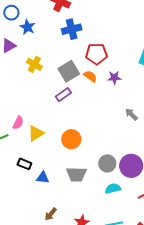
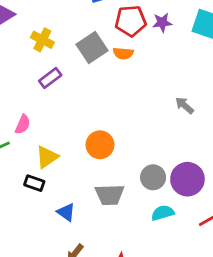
orange semicircle: (90, 76) -> (123, 53), turned 152
purple star: (114, 78) -> (162, 23), moved
purple rectangle: (63, 95) -> (50, 78), moved
yellow triangle: (36, 133) -> (47, 157), moved
blue triangle: (43, 178) -> (66, 212), moved, turned 32

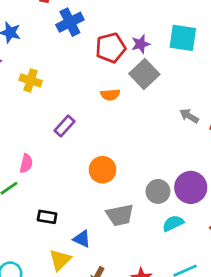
gray square: (92, 47) -> (144, 74), moved
orange semicircle: (123, 53) -> (110, 95), moved
purple rectangle: (50, 78) -> (65, 126), moved
gray arrow: (184, 105) -> (189, 116), moved
yellow triangle: (47, 157) -> (60, 260), moved

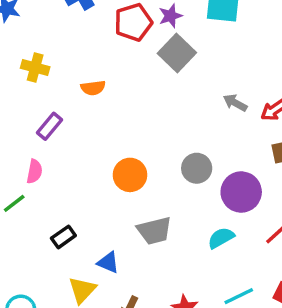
orange semicircle: (110, 95) -> (93, 88), moved
purple rectangle: (65, 126) -> (49, 126), moved
gray circle: (158, 191) -> (197, 168), moved
black rectangle: (47, 217) -> (63, 237), turned -42

